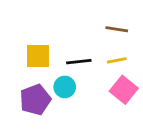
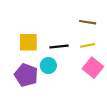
purple pentagon: (35, 100) -> (26, 75), turned -30

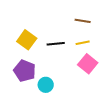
yellow square: (28, 42) -> (27, 40), turned 36
cyan circle: (48, 66) -> (46, 85), moved

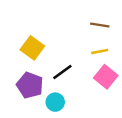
black line: (56, 44) -> (62, 72), moved, turned -30

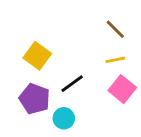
brown line: (100, 25) -> (115, 29), turned 36

